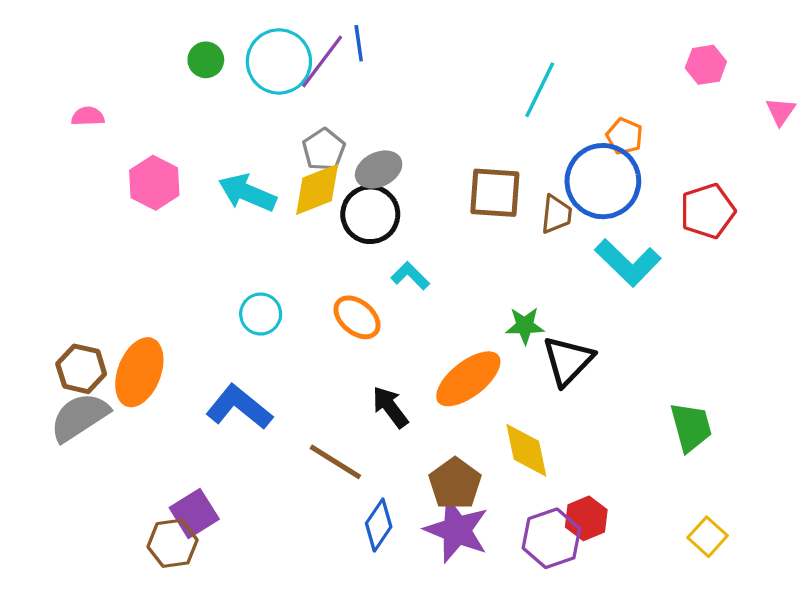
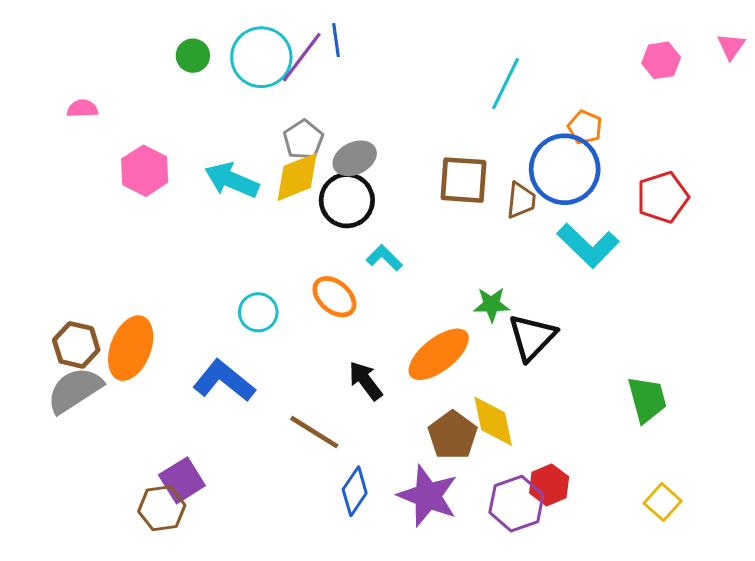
pink triangle: (781, 111) -> (731, 46), moved
cyan circle: (261, 314) -> (258, 312), moved
brown pentagon: (455, 483) -> (453, 435), moved

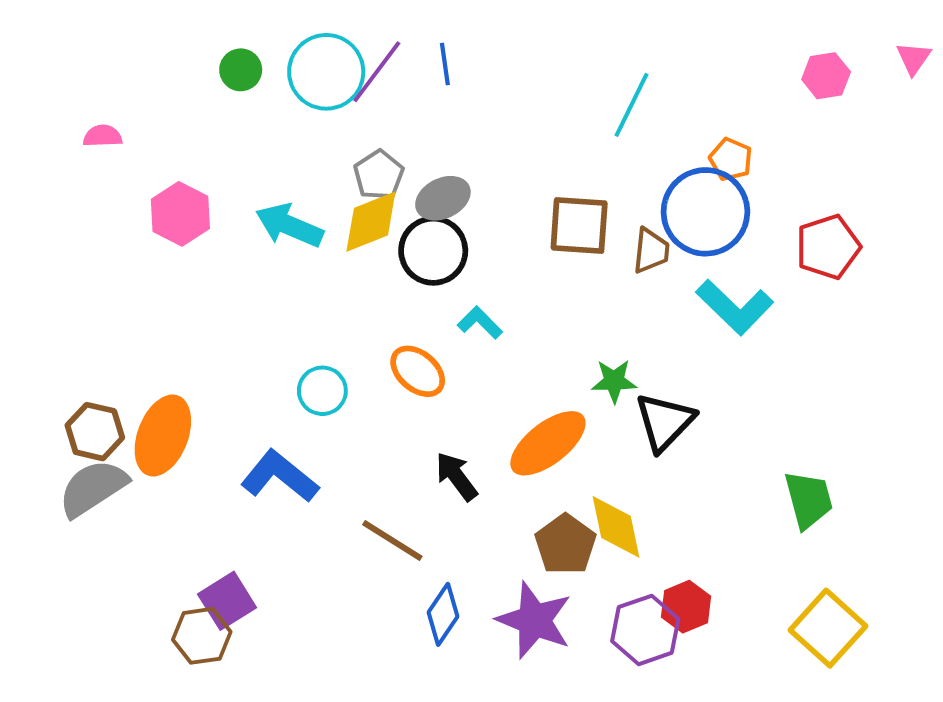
blue line: (336, 40) -> (445, 64), moved
yellow square: (663, 502) -> (828, 628), size x1.6

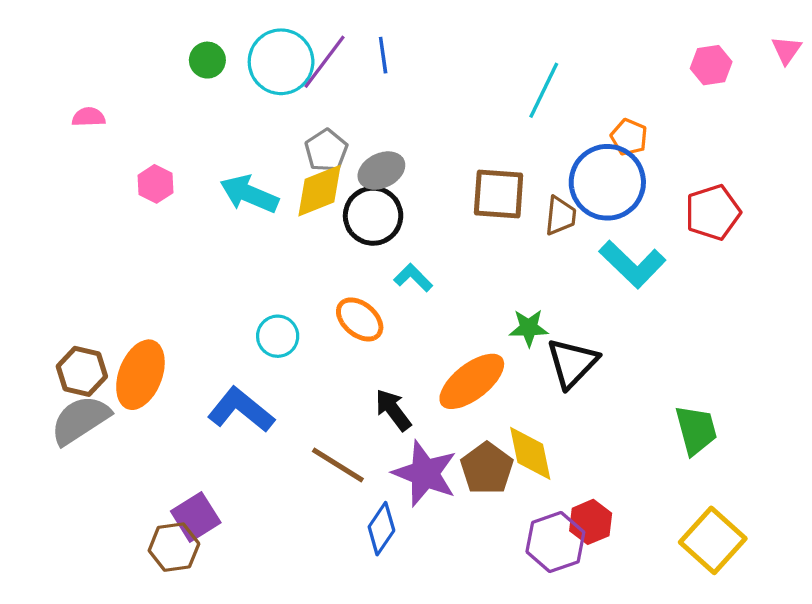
pink hexagon: (180, 214) -> (156, 184), size x0.7
purple star: (534, 620) -> (425, 473), moved

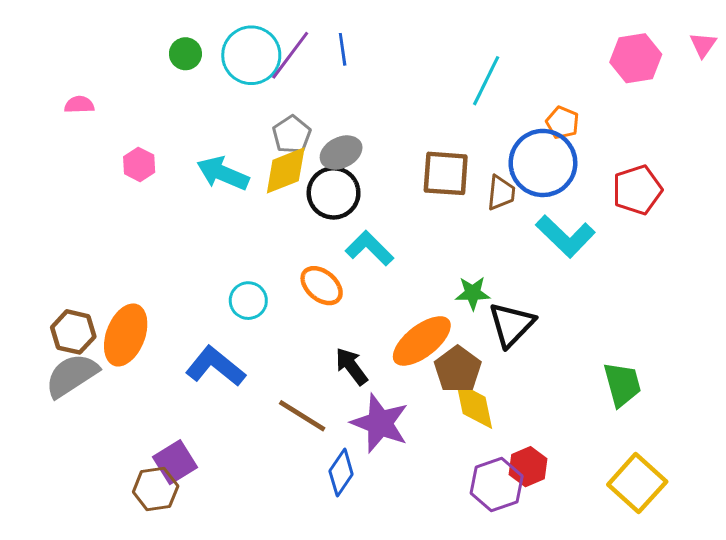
pink hexagon: (711, 65) -> (636, 58), size x1.4
cyan L-shape: (413, 278) -> (369, 248), size x1.4
brown pentagon: (487, 468) -> (458, 369), moved

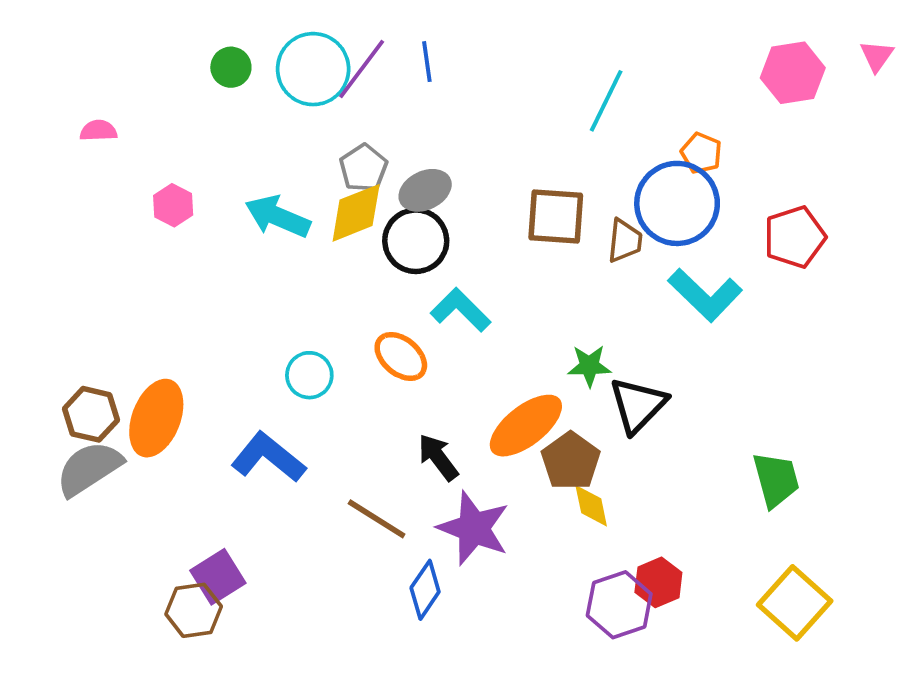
yellow diamond: (474, 405) -> (591, 506), size x0.7

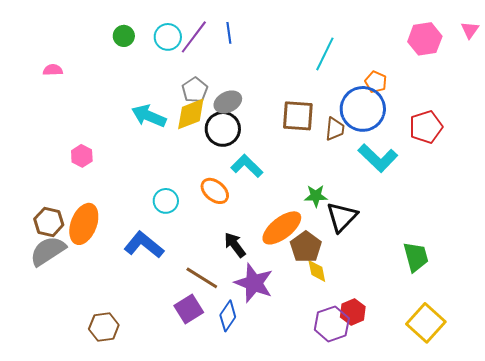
cyan circle: (313, 69) -> (168, 37), size x0.7
pink hexagon: (173, 205) -> (82, 156), moved
purple square: (218, 577) -> (189, 309), moved

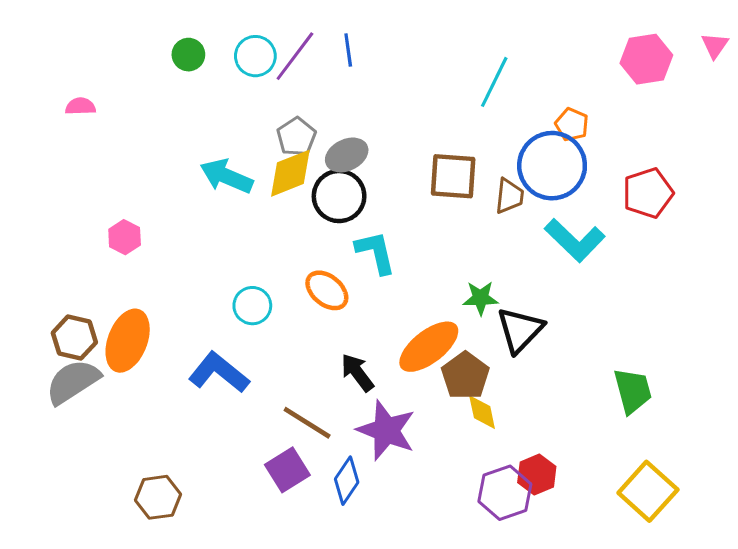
cyan L-shape: (247, 166) -> (376, 252), turned 32

